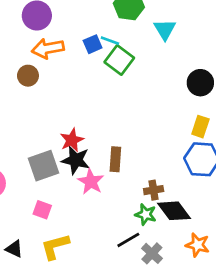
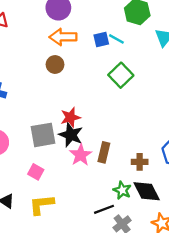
green square: (119, 60) -> (121, 75), moved
brown circle: (28, 76) -> (55, 64), moved
brown rectangle: (115, 159) -> (104, 152), moved
brown cross: (154, 190) -> (140, 162), moved

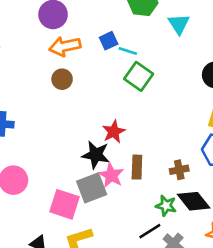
cyan line: (116, 39) -> (128, 51), moved
red star: (70, 117) -> (114, 132), moved
gray square: (43, 135) -> (92, 188), moved
pink square: (36, 172) -> (65, 204), size x1.6

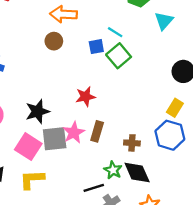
blue square: (109, 41) -> (96, 47), moved
black star: (96, 155) -> (38, 111), moved, turned 30

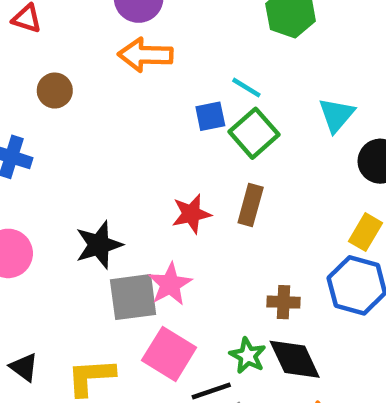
cyan triangle: (164, 21) -> (336, 115), moved
brown circle: (54, 41) -> (55, 91), moved
brown rectangle: (97, 131) -> (251, 205), moved
pink square: (28, 147) -> (169, 354), moved

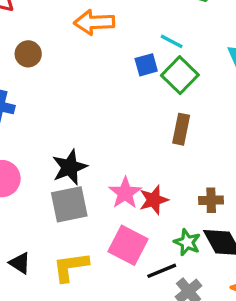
red star: (191, 214) -> (154, 200), moved
gray square: (133, 297) -> (69, 204), moved

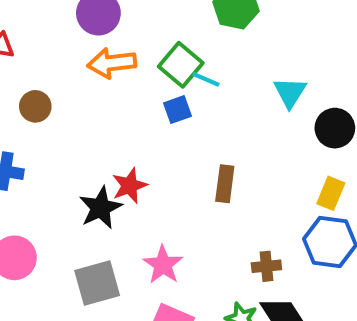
green square: (180, 75) -> (181, 65), moved
black star: (70, 167) -> (101, 208), moved
red star: (154, 200) -> (130, 186), moved

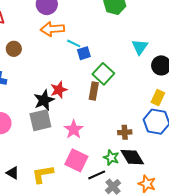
green square: (181, 65) -> (103, 74), moved
cyan line: (206, 79) -> (74, 43), moved
brown rectangle: (225, 184) -> (94, 91), moved
gray square: (97, 283) -> (40, 120), moved

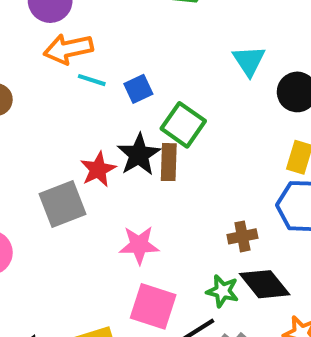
cyan line: (74, 43) -> (92, 80), moved
black star: (44, 100) -> (139, 155), moved
gray square: (40, 120) -> (63, 204), moved
pink star: (74, 129) -> (139, 245), turned -30

